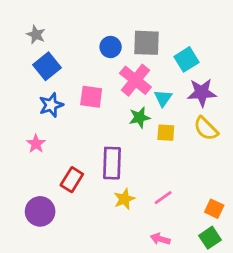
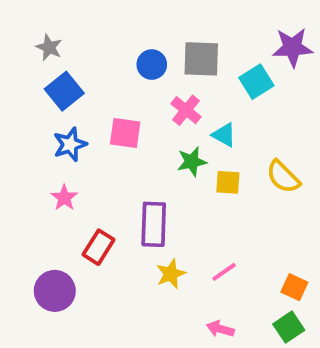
pink cross: (135, 80) -> (186, 110), size x0.7
purple star: (202, 93) -> (293, 47), moved
cyan triangle: (163, 98) -> (224, 135), turned -36
pink star: (36, 144) -> (64, 198), moved

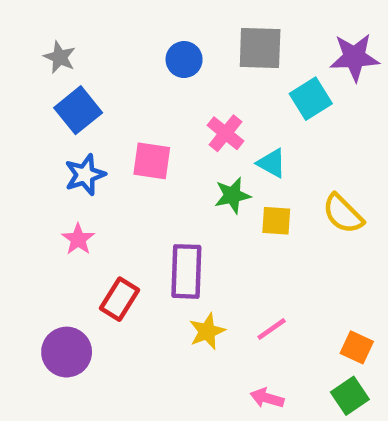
gray square: (201, 59) -> (260, 48), moved
blue circle: (152, 65) -> (184, 60), moved

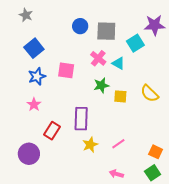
gray square: (260, 48) -> (106, 31), moved
gray star: (60, 57) -> (26, 15), moved
cyan triangle: (272, 163) -> (118, 63), moved

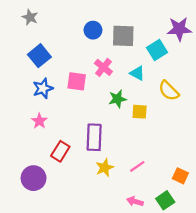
pink cross: (98, 58) -> (103, 67), moved
yellow semicircle: (150, 93) -> (169, 91), moved
green square: (153, 173) -> (165, 200), moved

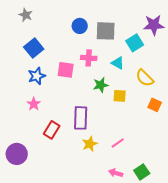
pink cross: (103, 67) -> (89, 58), turned -35
orange square: (180, 176) -> (155, 105), moved
purple circle: (34, 178) -> (17, 154), moved

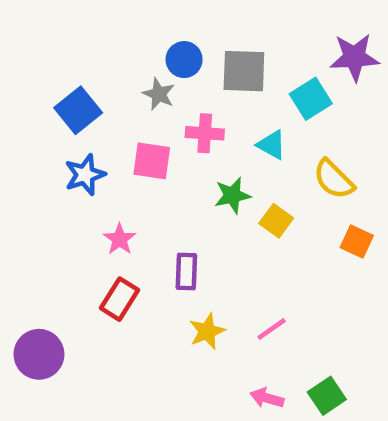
gray star: (26, 15) -> (159, 94), moved
yellow square: (120, 96) -> (276, 221), turned 32
pink star: (34, 104) -> (120, 239), moved
purple rectangle: (81, 118) -> (186, 271), size x0.7

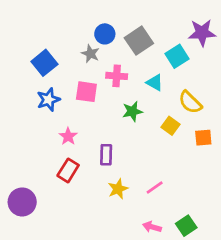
gray square: (244, 71) -> (139, 41), turned -36
yellow square: (276, 221) -> (170, 126), moved
orange square: (357, 241) -> (203, 138), turned -30

